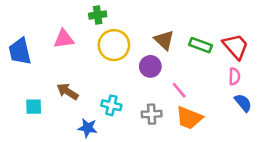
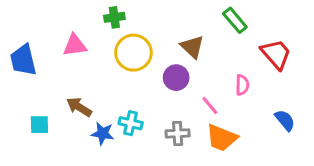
green rectangle: (200, 45) -> (235, 20), moved, turned 30
pink semicircle: (234, 76) -> (242, 85), moved
blue star: (88, 128) -> (103, 133), moved

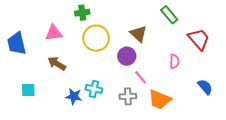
pink line: (210, 106) -> (141, 77), moved
brown arrow: (79, 107) -> (57, 64), moved

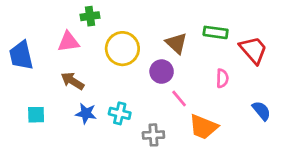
green cross: (82, 13) -> (90, 16), moved
green rectangle: (169, 15) -> (216, 32), moved, turned -42
blue star: (74, 96) -> (86, 113), moved
gray cross: (128, 96) -> (153, 135), moved

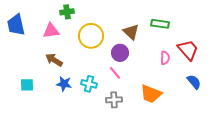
red trapezoid: (253, 50) -> (188, 50), moved
blue trapezoid: (21, 55) -> (16, 25), moved
pink line: (179, 99) -> (115, 73), moved

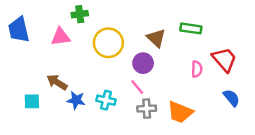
brown arrow: (54, 60) -> (57, 82), moved
gray cross: (114, 100) -> (147, 109), moved

